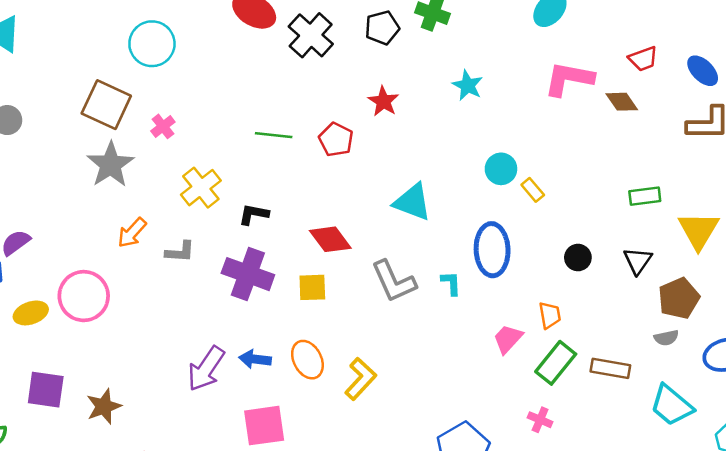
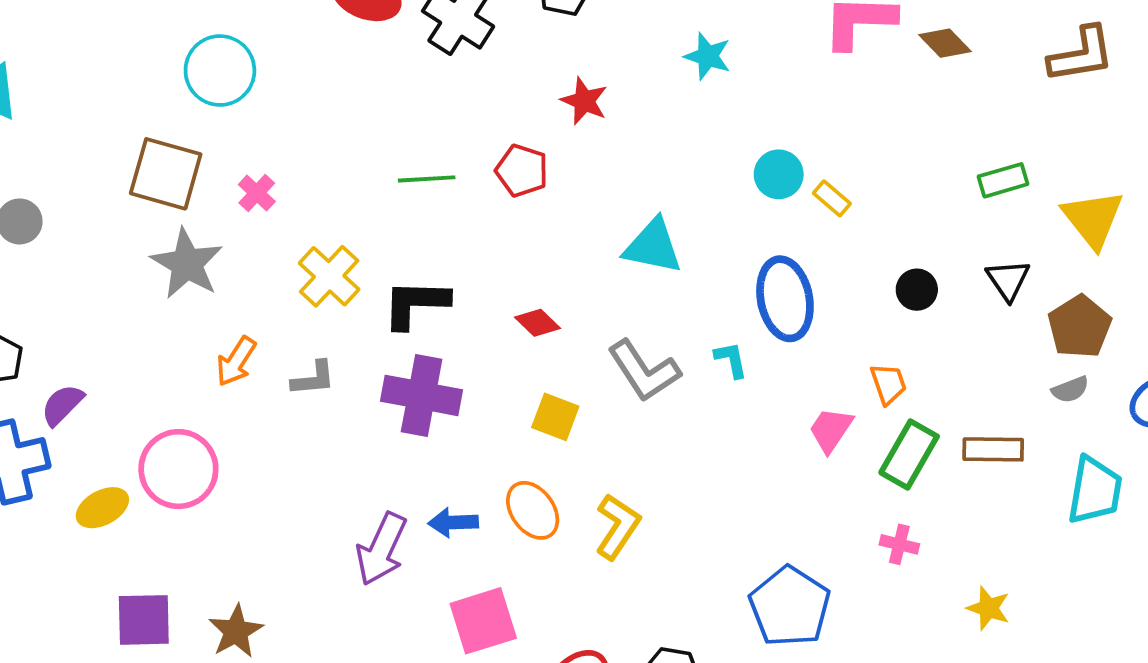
black L-shape: (254, 214) -> (416, 304), size x1.5
red diamond: (330, 239) -> (537, 323), size x0.7
yellow square: (312, 287) -> (555, 417), moved, turned 32
cyan trapezoid: (672, 405) -> (1095, 490), turned -111

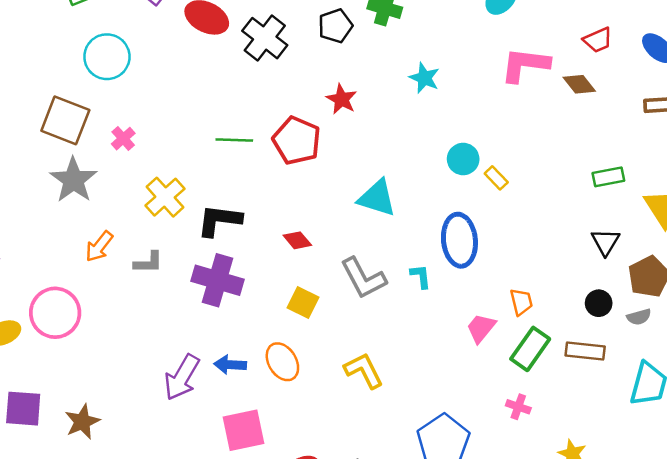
red pentagon: (522, 171) -> (297, 141), size x1.4
black circle: (917, 290) -> (599, 303), moved
yellow L-shape: (618, 526) -> (364, 370), moved, turned -66

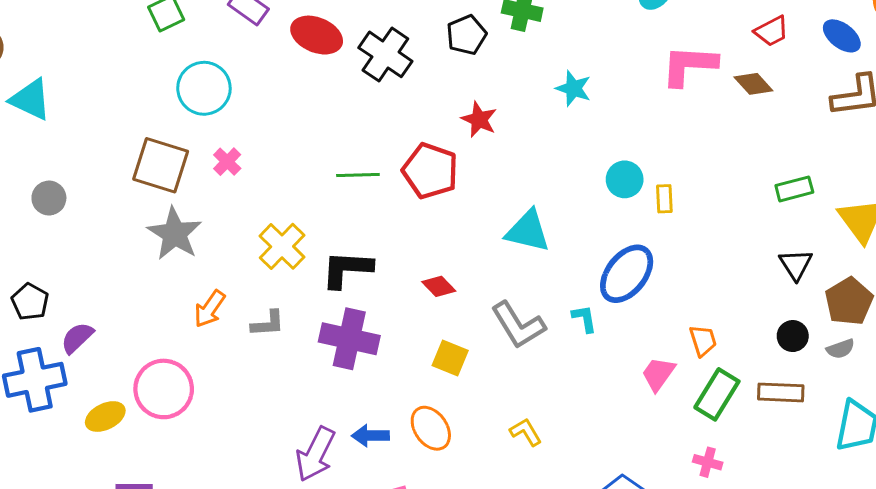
pink cross: (123, 139) -> (227, 162), moved
yellow rectangle: (496, 178) -> (664, 199), turned 45
blue ellipse: (459, 240) -> (627, 274), turned 48
yellow L-shape: (364, 370) -> (526, 432), size x0.7

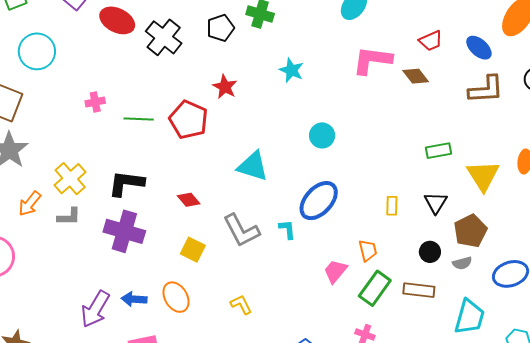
pink cross: (227, 162) -> (95, 102), moved, turned 30
yellow rectangle: (664, 199) -> (392, 206), moved
yellow cross: (282, 246) -> (70, 179), moved

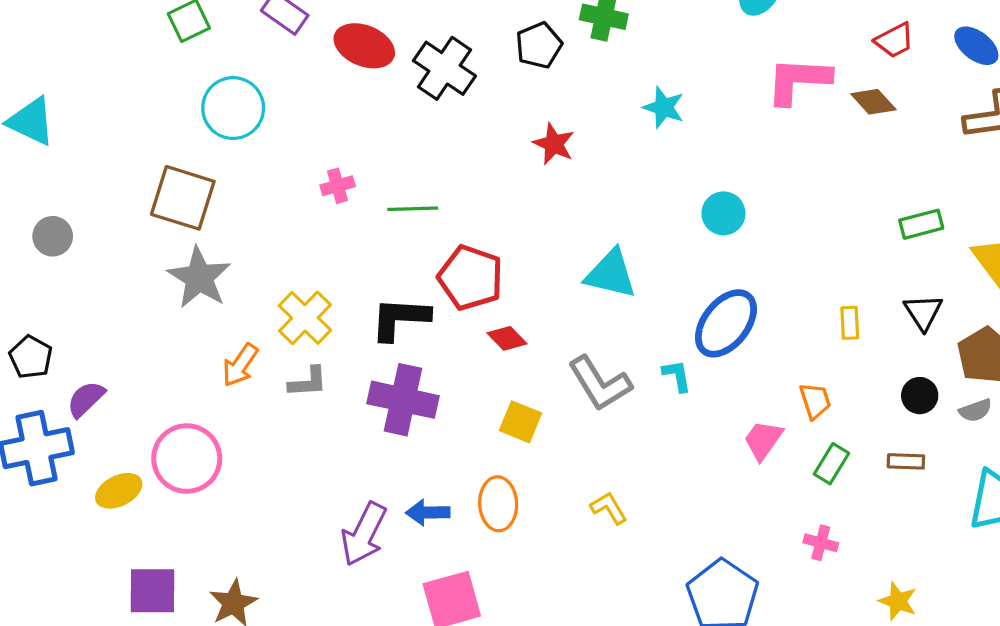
red pentagon: (189, 120) -> (470, 278), moved
green rectangle: (375, 288) -> (832, 464), size x0.7
brown rectangle: (419, 290) -> (906, 461), size x0.7
orange ellipse: (176, 297) -> (498, 504), turned 32

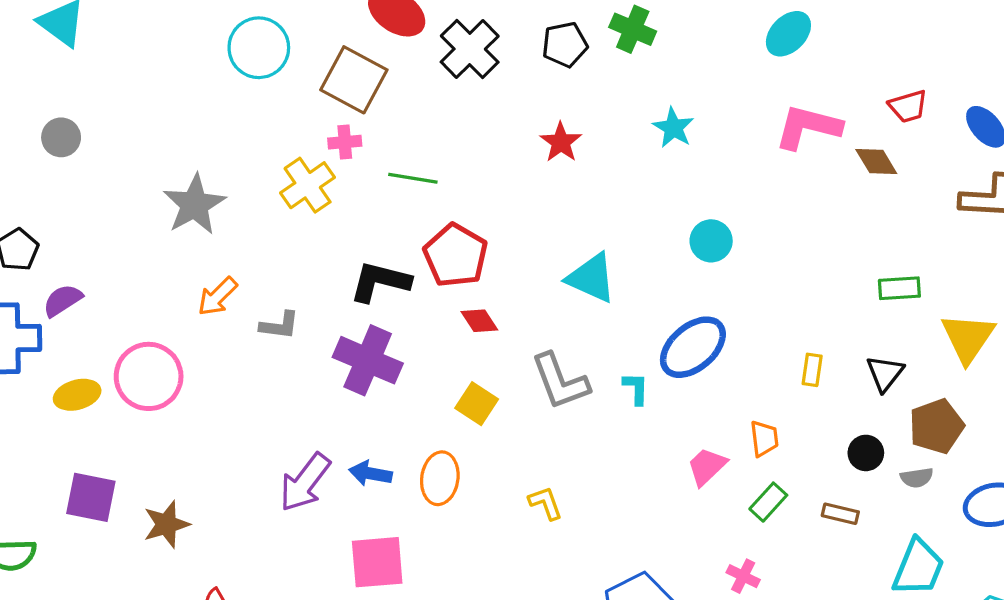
brown square: (183, 198) -> (354, 80), moved
yellow cross: (305, 318) -> (308, 185), moved

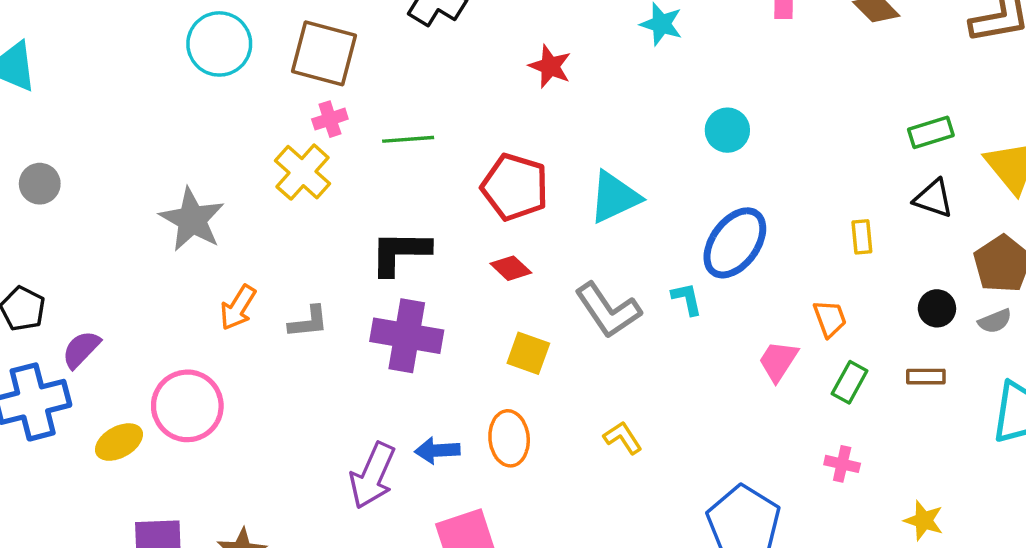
red pentagon: (456, 255) -> (515, 187), moved
cyan triangle: (591, 278) -> (614, 197), turned -36
black triangle: (885, 373) -> (933, 199), moved, turned -36

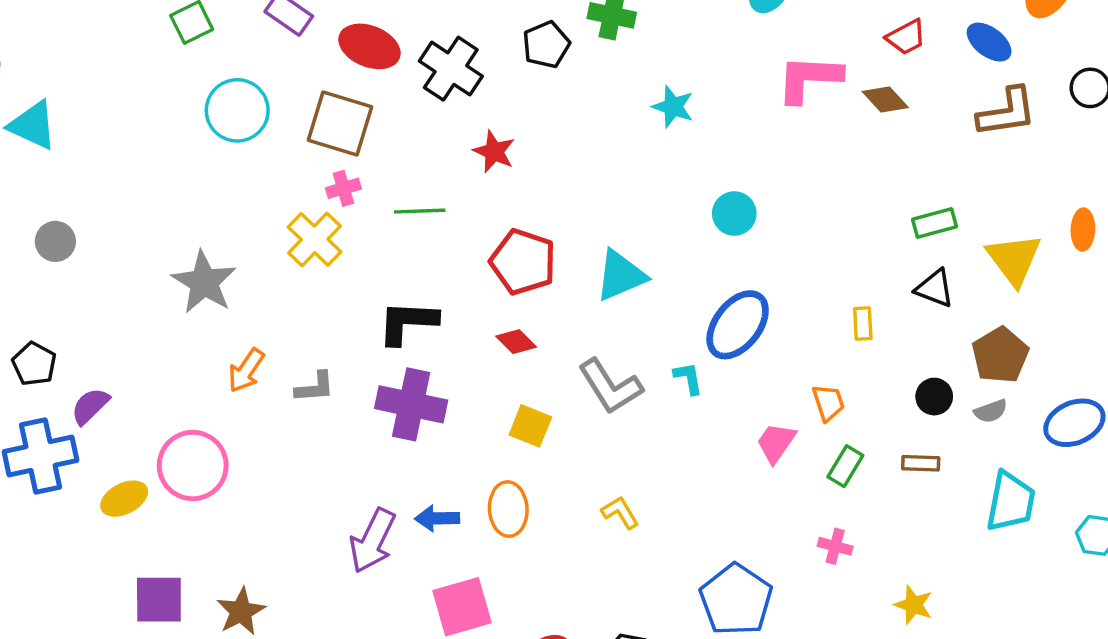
red star: (550, 66) -> (494, 152), moved

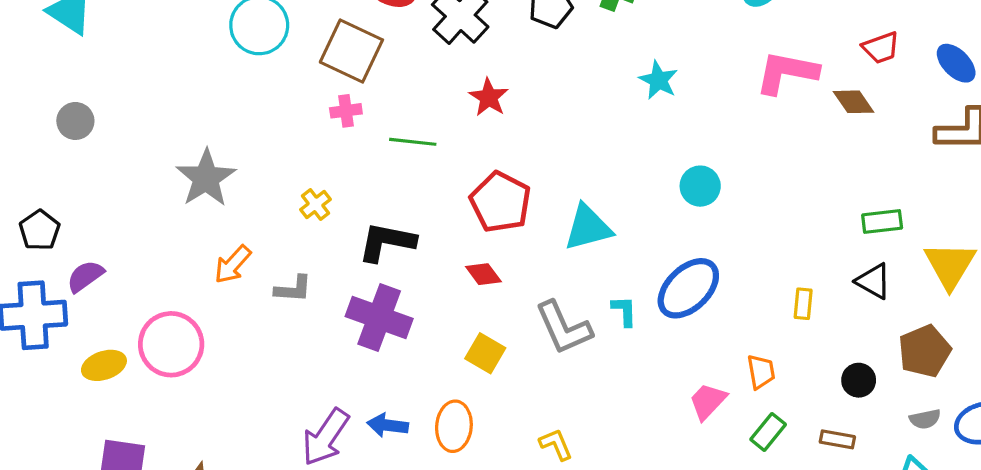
yellow cross: (315, 239) -> (316, 204), moved, size x0.6
cyan L-shape: (688, 378) -> (624, 311), moved
gray semicircle: (991, 411) -> (925, 419), moved

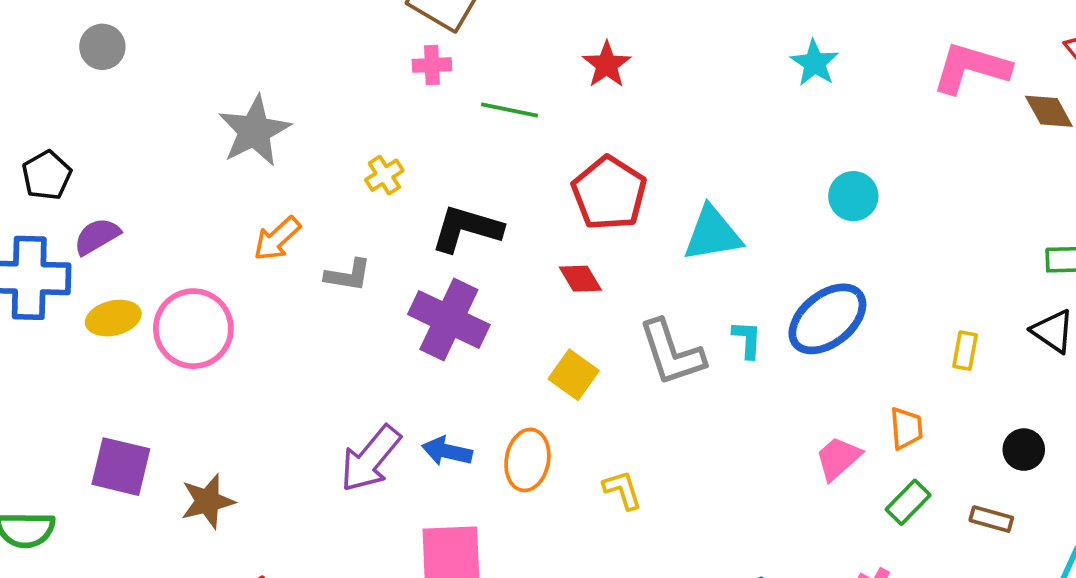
yellow ellipse: (104, 365) -> (113, 318), moved
yellow L-shape: (556, 444) -> (622, 490), moved

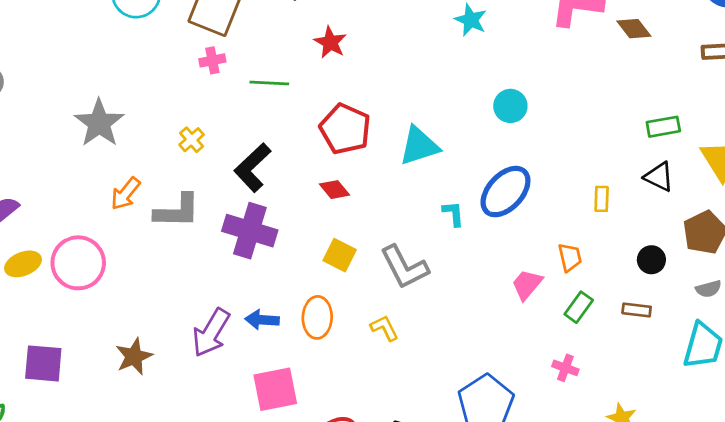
black L-shape: (467, 229) -> (253, 167), turned -51
gray L-shape: (348, 275) -> (177, 211), size x1.5
gray L-shape: (672, 353) -> (404, 267), moved
brown star: (208, 501) -> (134, 356), moved

